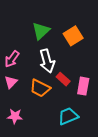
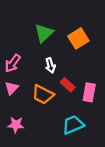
white arrow: (47, 61) -> (50, 65), size x0.6

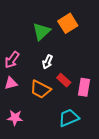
orange square: (78, 38) -> (68, 23), moved
white arrow: (50, 65) -> (47, 62), turned 40
pink triangle: (12, 88) -> (11, 83), turned 32

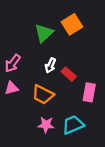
red rectangle: (64, 80) -> (69, 74), moved
pink star: (15, 118) -> (46, 125), moved

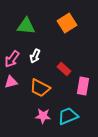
green triangle: (44, 33) -> (26, 26), moved, turned 48
white arrow: (50, 65) -> (35, 56), moved

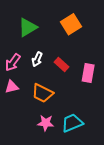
green triangle: (26, 26) -> (28, 27), turned -36
red rectangle: (64, 69) -> (62, 65), moved
pink rectangle: (83, 86) -> (88, 73), moved

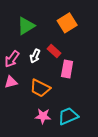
red rectangle: (62, 65) -> (54, 51), moved
pink rectangle: (88, 73) -> (67, 69), moved

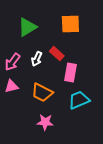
orange square: (67, 23) -> (70, 24), turned 30
cyan trapezoid: (68, 116) -> (79, 100), moved

